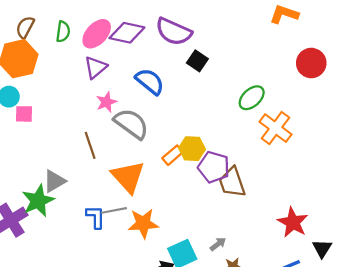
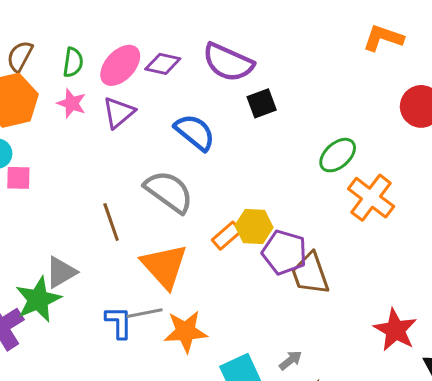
purple diamond: (127, 33) -> (163, 64), size x0.7
black square: (197, 61) -> (262, 103), turned 36
pink star: (106, 102) -> (72, 103), moved, turned -30

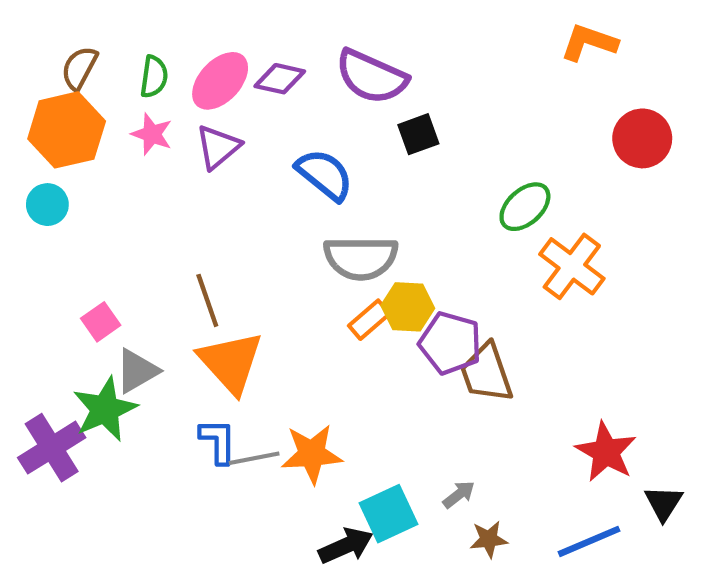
pink square: (18, 178) -> (101, 322), moved, turned -36
gray semicircle: (169, 192) -> (361, 258), moved, turned 144
orange triangle: (164, 266) -> (231, 362), moved
gray line: (145, 313) -> (254, 458), moved

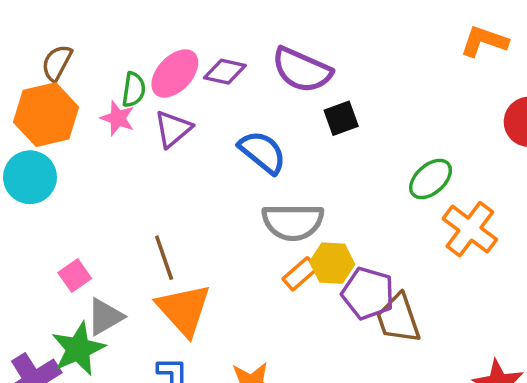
green semicircle: (154, 77) -> (134, 90), moved
cyan circle: (47, 205) -> (30, 177), size x1.5

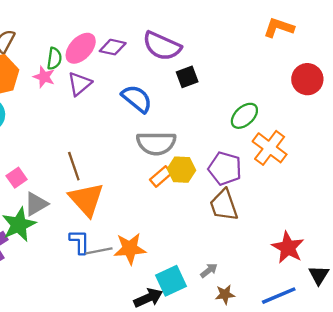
purple pentagon: (368, 293) -> (225, 168), moved

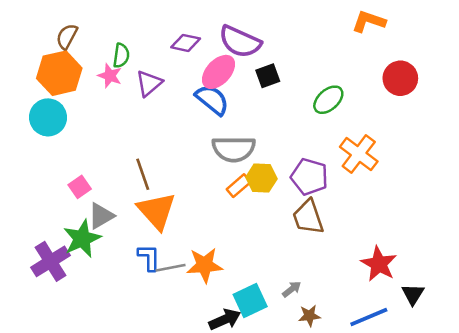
pink ellipse: (81, 48) -> (218, 72), moved
green ellipse: (244, 116) -> (328, 100), moved

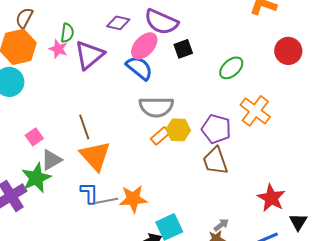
purple triangle: (149, 83) -> (89, 55), size x1.4
gray arrow: (292, 289) -> (221, 225), moved

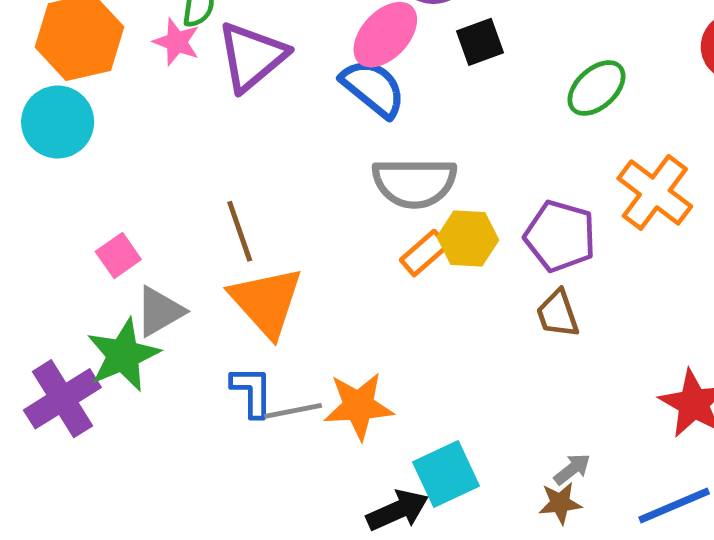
brown trapezoid: (215, 161) -> (558, 314), size x0.7

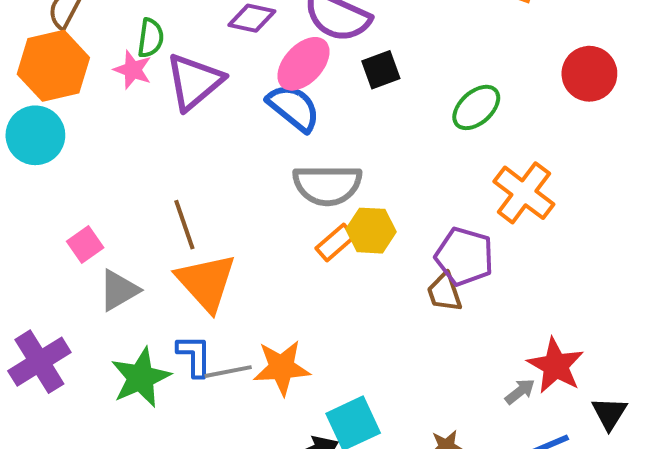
purple pentagon: (560, 236) -> (464, 256), moved
green star: (123, 355) -> (141, 378), moved
gray arrow: (572, 469) -> (520, 391), moved

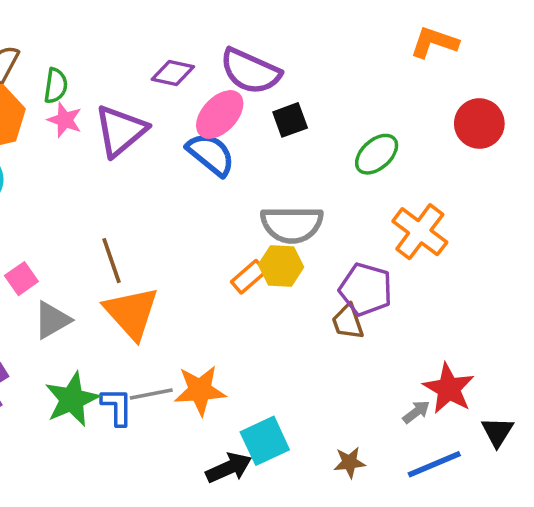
green semicircle: (151, 38) -> (56, 86), moved
gray semicircle: (327, 185) -> (292, 224), moved
blue L-shape: (194, 356) -> (117, 407), moved

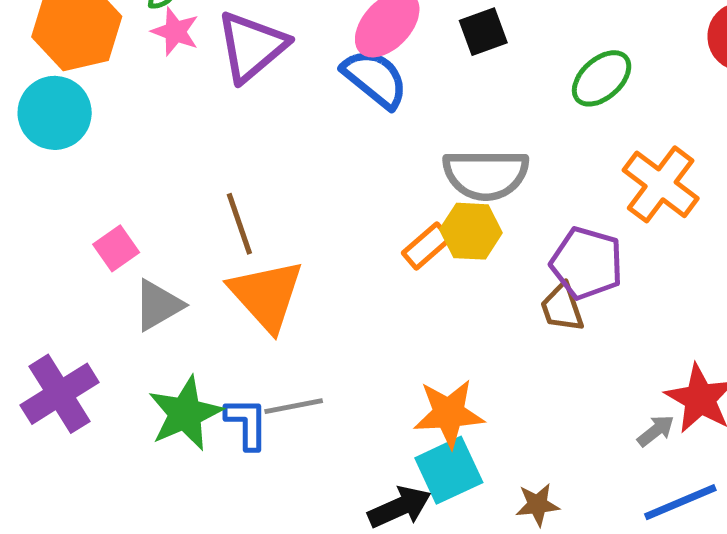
orange star: (200, 390) -> (449, 413), moved
brown star: (350, 462) -> (537, 505), moved

